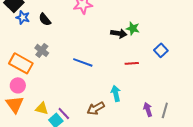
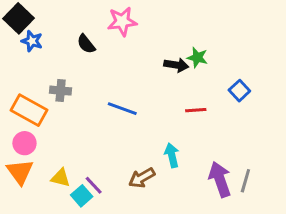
black semicircle: (45, 19) -> (86, 44), moved
gray cross: (42, 50) -> (61, 91), turned -32
purple arrow: (148, 109) -> (220, 179), size x1.6

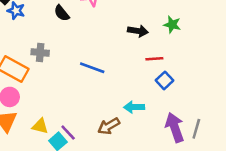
green star: (197, 58) -> (172, 25), moved
blue square: (239, 91) -> (165, 80), moved
red line: (196, 110) -> (154, 59), moved
cyan arrow: (172, 155) -> (134, 107), turned -78

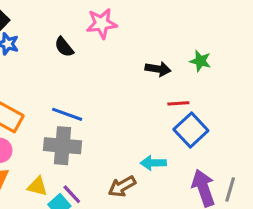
gray cross: (40, 52) -> (62, 146), moved, size x1.6
blue line: (92, 68) -> (67, 114), moved
blue square: (165, 80) -> (191, 130), size x1.5

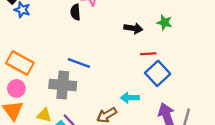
black semicircle: (64, 47) -> (75, 12), moved, turned 35
blue line: (67, 114) -> (79, 63), moved

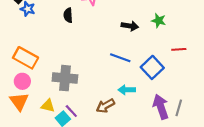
black semicircle: (75, 12) -> (68, 15), moved
red line: (148, 54) -> (179, 49), moved
blue line: (79, 63) -> (120, 58), moved

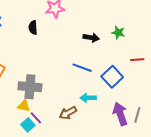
yellow triangle: (48, 106) -> (24, 106), moved

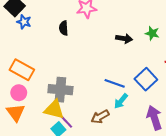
blue line: (82, 68) -> (115, 83), moved
cyan arrow: (88, 98) -> (121, 101), turned -49
yellow triangle: (24, 106) -> (54, 109), size x1.5

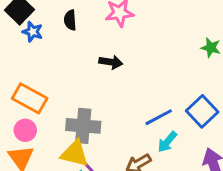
black semicircle: (64, 28) -> (70, 20), moved
black arrow: (124, 39) -> (111, 62), moved
blue line: (115, 83) -> (159, 117), turned -48

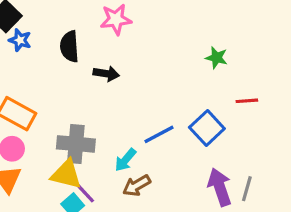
black semicircle: (70, 20) -> (70, 47), moved, size x1.4
cyan arrow: (167, 142) -> (125, 160), moved

